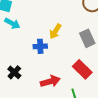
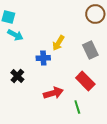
black cross: (14, 72) -> (17, 76), moved

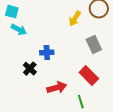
yellow arrow: (58, 43) -> (75, 19), moved
black cross: (17, 76) -> (30, 69), moved

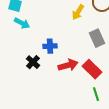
red arrow: (57, 88) -> (68, 65), moved
green line: (81, 102) -> (96, 94), moved

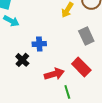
red arrow: (68, 65) -> (54, 74), moved
green line: (96, 94) -> (67, 92), moved

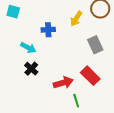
cyan arrow: (11, 21) -> (28, 48), moved
blue cross: (39, 44) -> (48, 30), moved

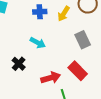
blue cross: (48, 30) -> (40, 12), moved
cyan arrow: (28, 48) -> (38, 43), moved

